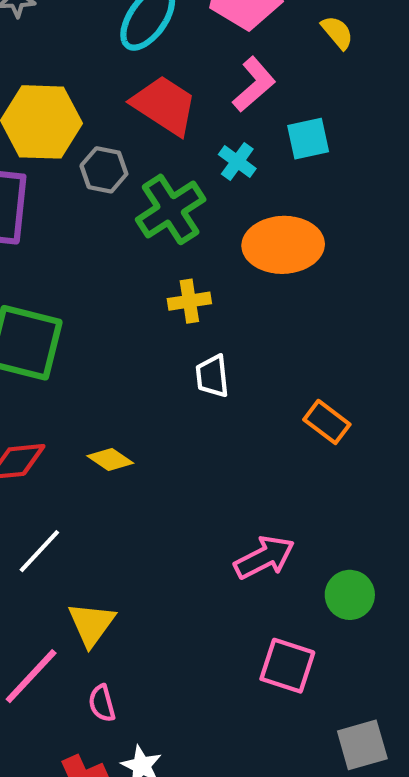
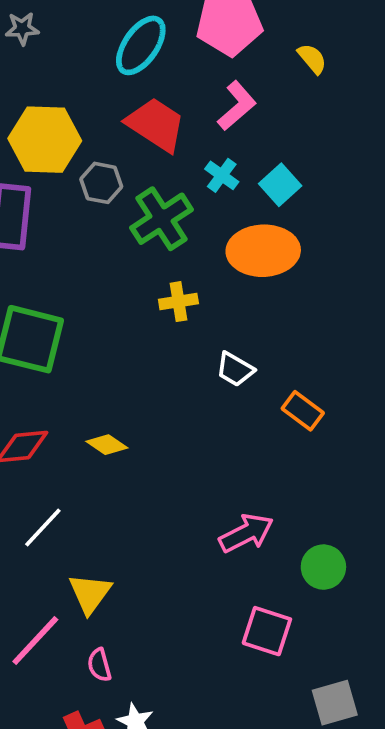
cyan square: (308, 139) -> (280, 185), moved, turned -30
white trapezoid: (212, 376) -> (235, 369), moved, turned -54

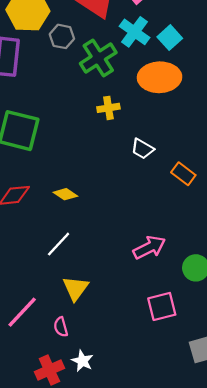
cyan cross: (222, 175) -> (135, 32), size x1.5
white line: (43, 527) -> (59, 244), moved
yellow triangle: (90, 593) -> (76, 288), moved
pink square: (267, 631) -> (162, 306), turned -32

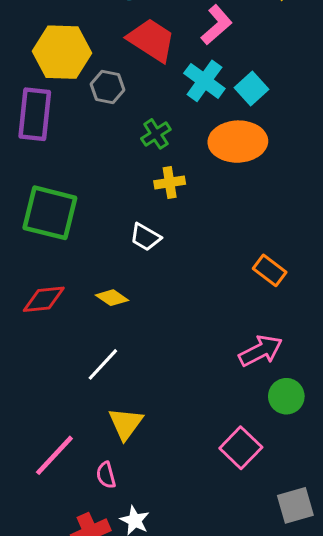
green cross: (98, 58) -> (156, 134), moved, size x0.6
white trapezoid: (142, 149) -> (145, 237), moved
pink arrow: (149, 247) -> (261, 351), moved
pink square: (162, 306) -> (241, 448), turned -32

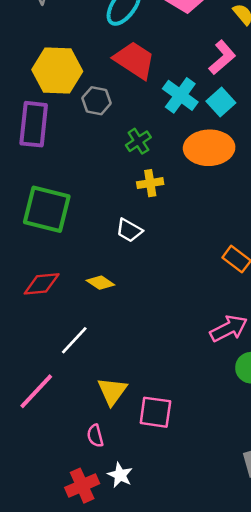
pink L-shape: (217, 25) -> (222, 57), moved
white line: (103, 364) -> (74, 340), moved
pink square: (241, 448) -> (155, 412), moved, turned -36
pink line: (54, 455) -> (36, 391), moved

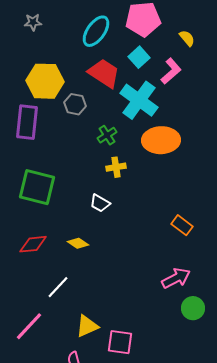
cyan cross: (180, 95) -> (139, 100), size x1.4
cyan square: (221, 102) -> (139, 57), moved
yellow triangle: (112, 391) -> (87, 326), turned 30

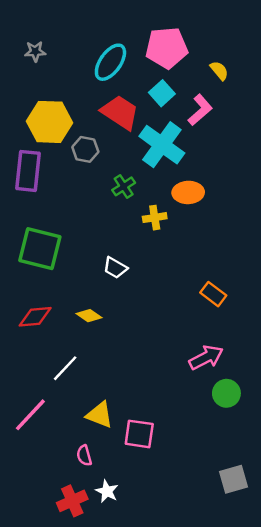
orange ellipse: (161, 140) -> (188, 192), size x0.7
yellow cross: (116, 167) -> (155, 218), moved
yellow triangle: (87, 326) -> (100, 415), turned 45

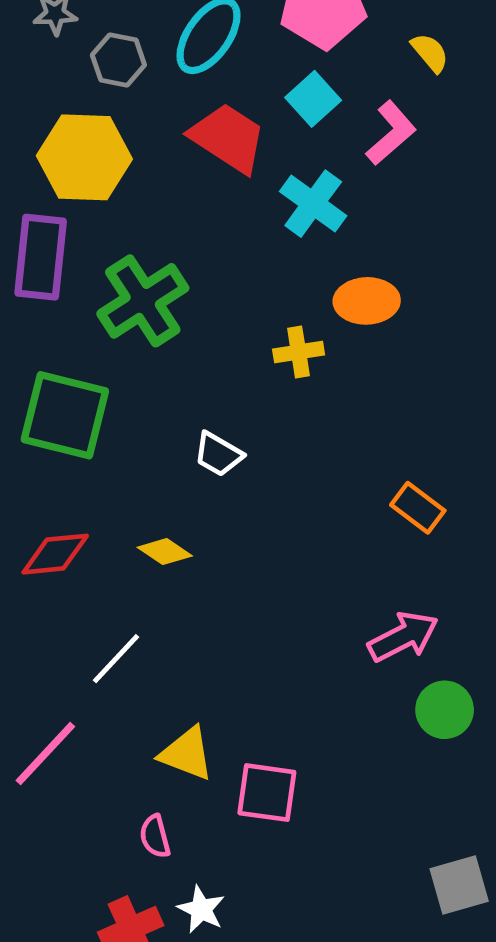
cyan cross: (162, 145) -> (313, 204), size x0.7
gray hexagon: (85, 149) -> (118, 60), moved
green cross: (124, 186) -> (143, 301), moved, size x1.8

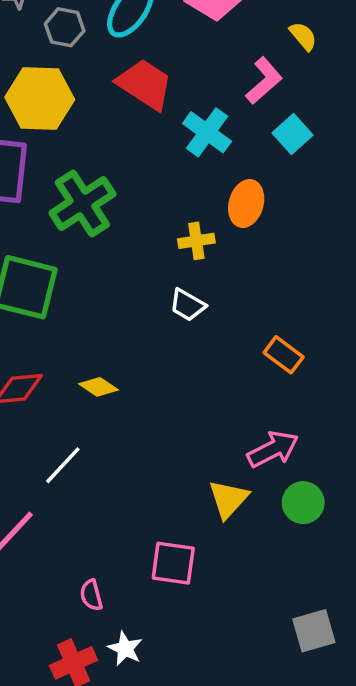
yellow semicircle: (430, 53) -> (303, 36), moved
cyan square: (313, 99) -> (292, 134), moved
orange ellipse: (367, 301) -> (246, 204), turned -72
white trapezoid: (218, 454) -> (187, 305), moved
yellow triangle: (187, 754) -> (228, 499), moved, turned 51

